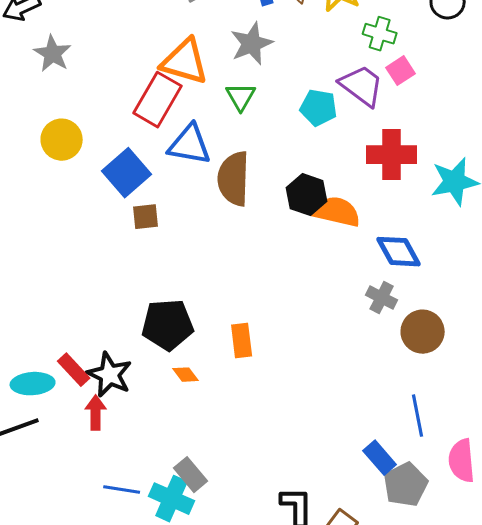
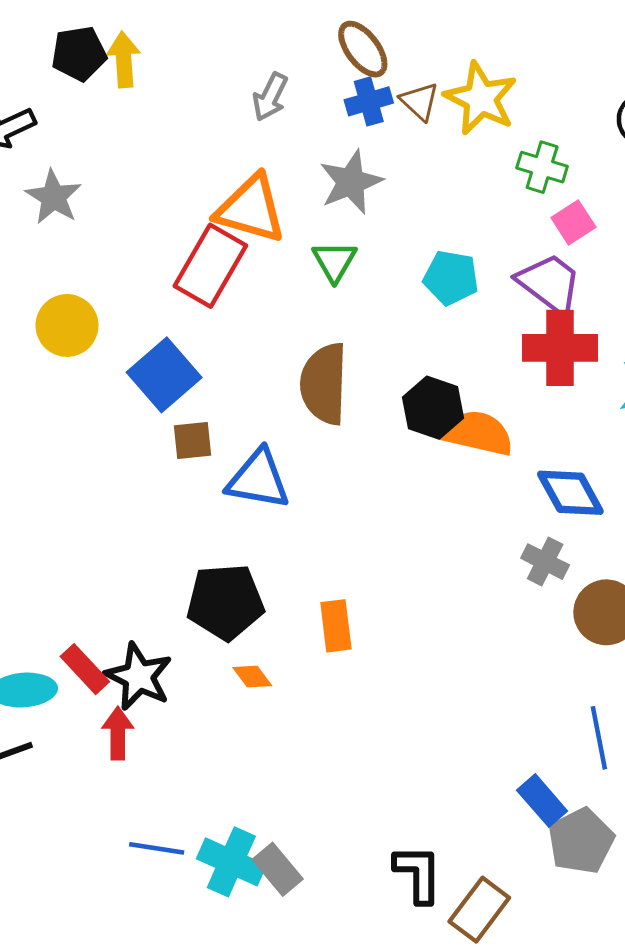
purple trapezoid: (362, 86) -> (550, 284), moved
blue triangle: (190, 145) -> (258, 479), moved
gray rectangle: (191, 475) -> (278, 869), moved

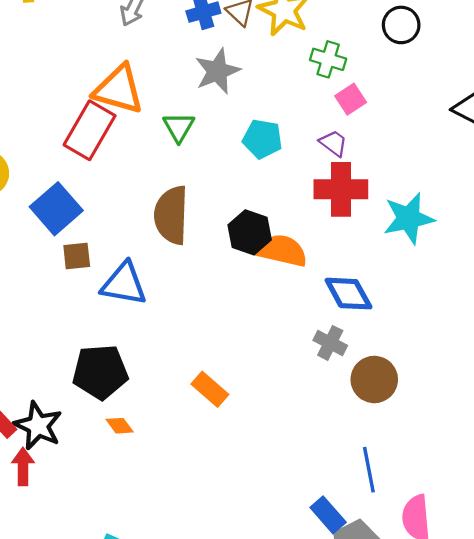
gray star: (351, 182) -> (217, 71), moved
purple trapezoid: (550, 284) -> (333, 143), size x0.6
orange rectangle: (336, 626) -> (210, 389), moved, turned -42

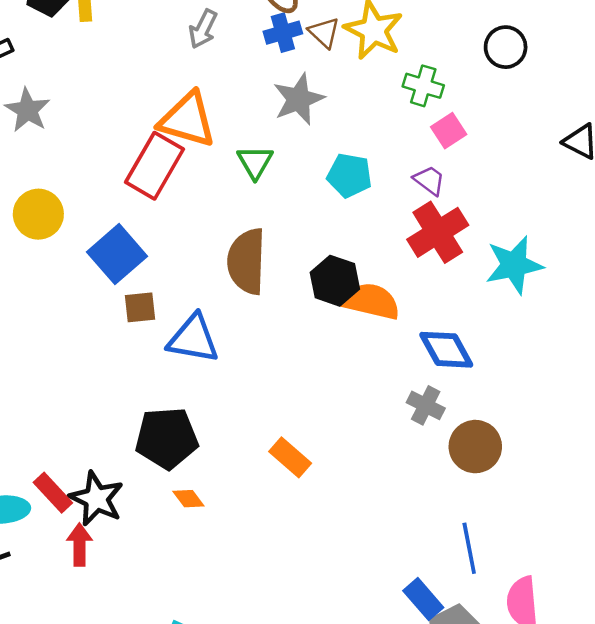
red cross: (341, 189) -> (438, 232), turned -32

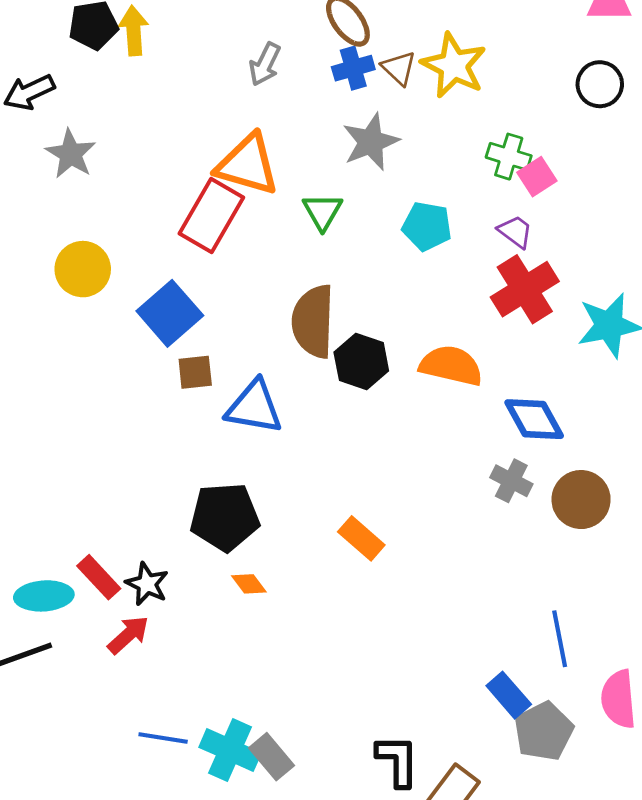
green cross: (423, 86) -> (509, 157), moved
black hexagon: (335, 281) -> (361, 362), moved
brown circle: (475, 447) -> (581, 500), moved
black star: (96, 499) -> (147, 584), size x0.7
red arrow: (79, 545) -> (128, 635), turned 48

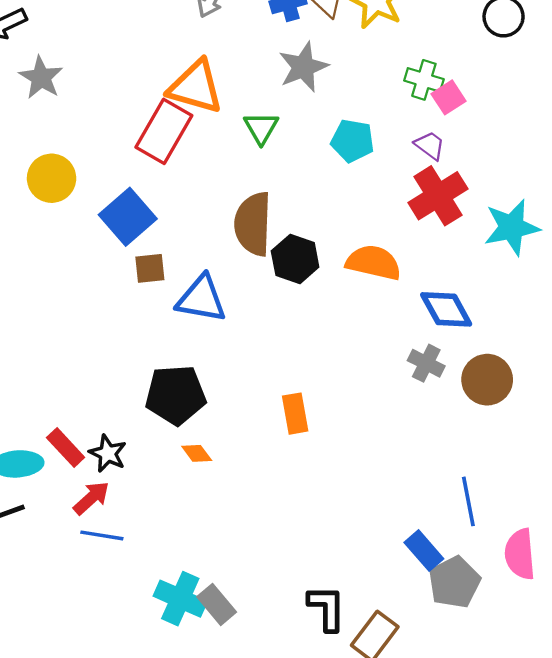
orange rectangle: (361, 538) -> (295, 414), turned 39
blue line: (163, 738) -> (102, 535), moved

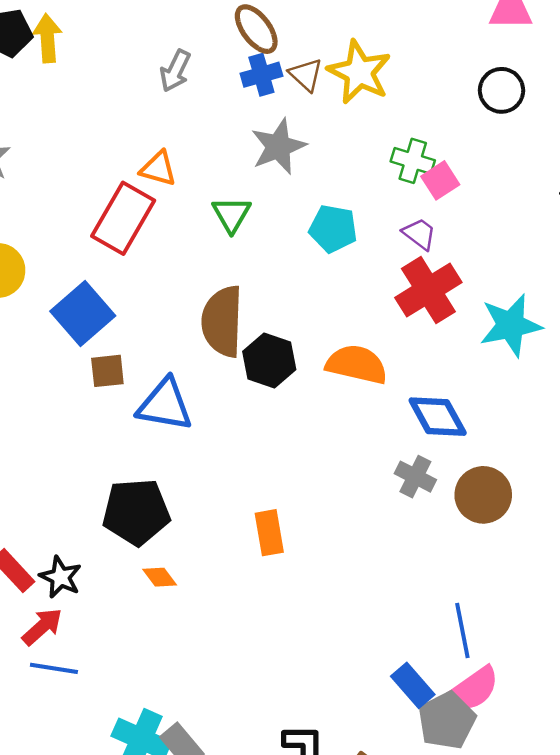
orange triangle: (196, 87) -> (158, 169), size x0.6
pink semicircle: (520, 554) -> (473, 689), moved, turned -120

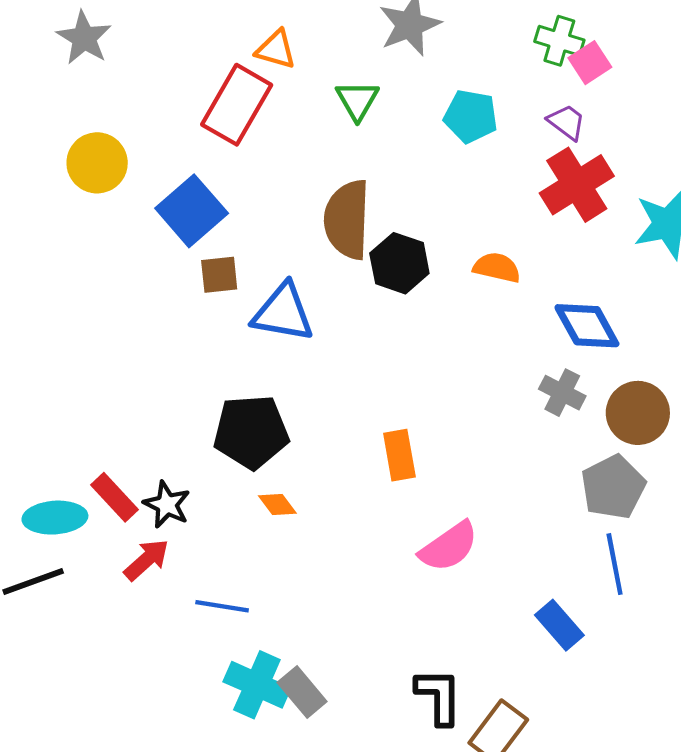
orange semicircle: (357, 364) -> (497, 268), size x0.7
blue line: (54, 668) -> (222, 606), moved
pink semicircle: (473, 689) -> (449, 547), moved
gray pentagon: (447, 721) -> (613, 487), moved

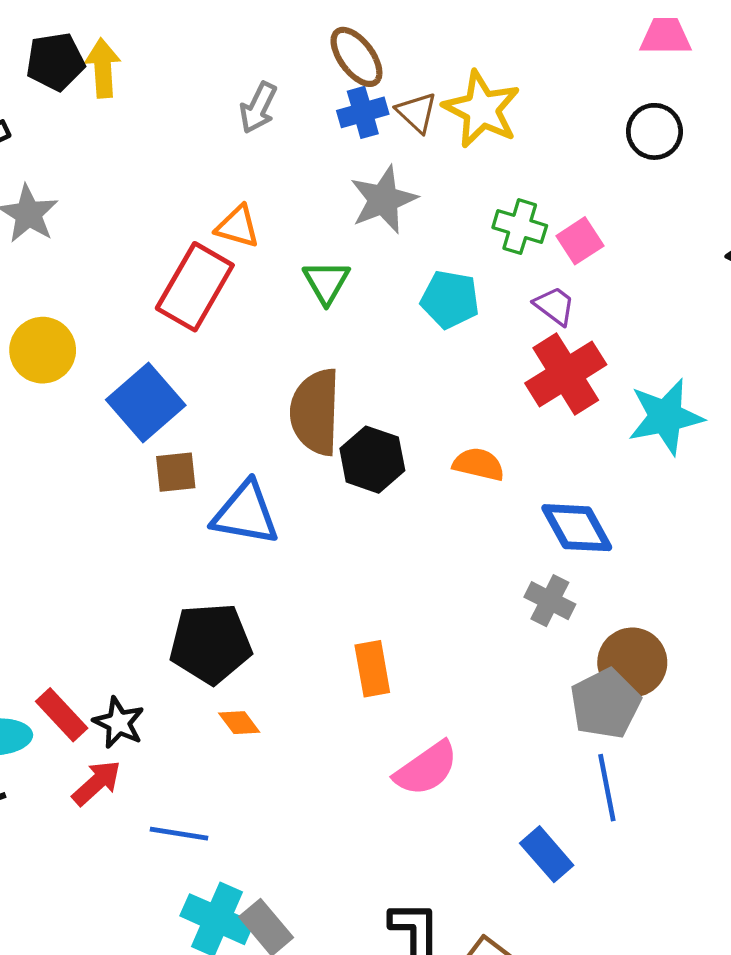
green cross: (559, 41) -> (520, 227), moved
brown circle: (638, 413) -> (632, 662), moved

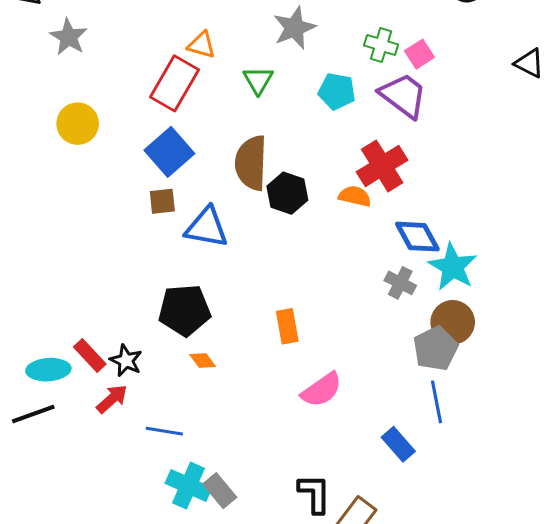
purple trapezoid: (555, 306) -> (403, 95), size x1.8
red cross: (566, 374) -> (382, 166), moved
blue square: (146, 402) -> (169, 152), moved
cyan star: (666, 417) -> (453, 267), moved, turned -30

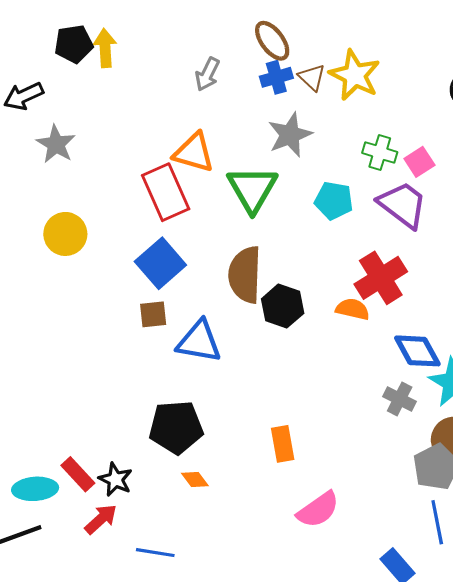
orange triangle: (202, 45) -> (194, 152), size x1.4
green triangle: (258, 80) -> (252, 189), size x1.6
red rectangle: (174, 83) -> (166, 192), turned -54

